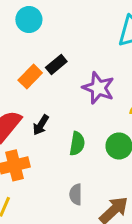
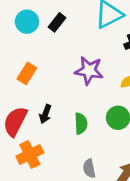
cyan circle: (29, 20) -> (27, 22), moved
black rectangle: (56, 65) -> (57, 22), moved

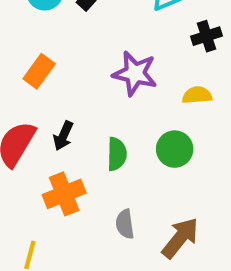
orange cross: (30, 154) -> (64, 194), moved

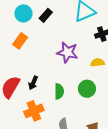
orange rectangle: (39, 71) -> (20, 41), moved

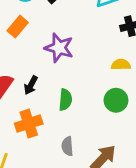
purple star: (67, 52) -> (59, 48), moved
green circle: (87, 89) -> (116, 100), moved

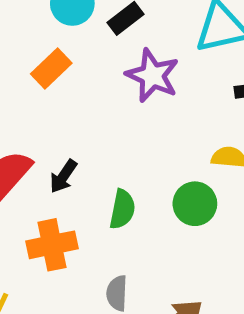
purple star: (59, 48) -> (152, 76), moved
green circle: (116, 100) -> (195, 204), moved

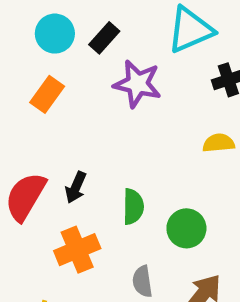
green circle: (195, 204) -> (186, 228), moved

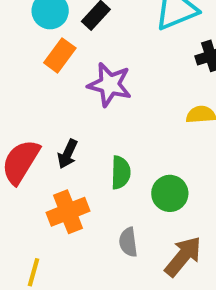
purple star: (137, 84) -> (110, 85), moved
orange rectangle: (47, 94) -> (60, 55), moved

